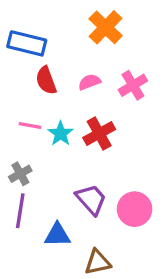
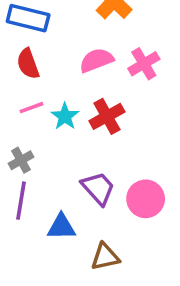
red semicircle: (46, 80) -> (28, 64), moved
pink semicircle: (89, 82) -> (96, 60), size x1.4
pink line: (30, 125) -> (32, 108), turned -30

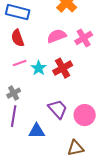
brown triangle: (105, 257) -> (76, 148), moved

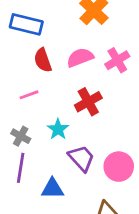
red semicircle: (18, 38) -> (43, 60), moved
cyan star: (39, 68) -> (58, 129), moved
gray cross: (14, 93) -> (21, 136), turned -32

